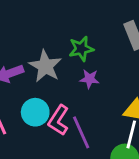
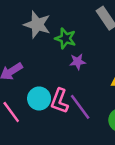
green star: (81, 49) -> (65, 38), turned -30
gray star: (45, 66) -> (37, 25), moved

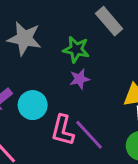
green star: (65, 38) -> (76, 49), moved
cyan circle: (39, 98) -> (33, 105), moved

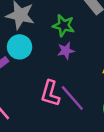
cyan circle: (33, 105) -> (20, 47), moved

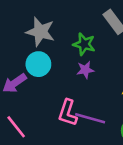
purple line: (72, 98) -> (90, 118), turned -36

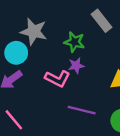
cyan circle: (38, 64) -> (16, 53), moved
pink L-shape: (68, 113) -> (58, 79), moved, turned -80

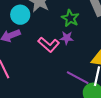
purple line: (82, 110) -> (78, 78), moved

